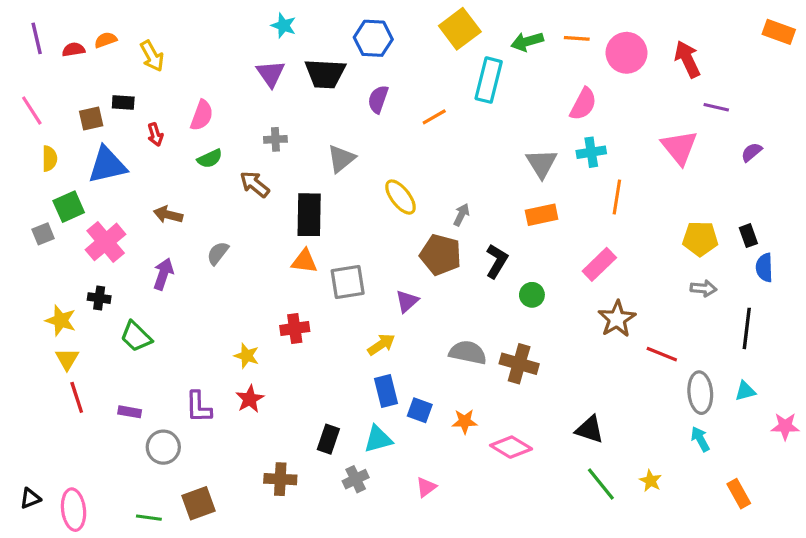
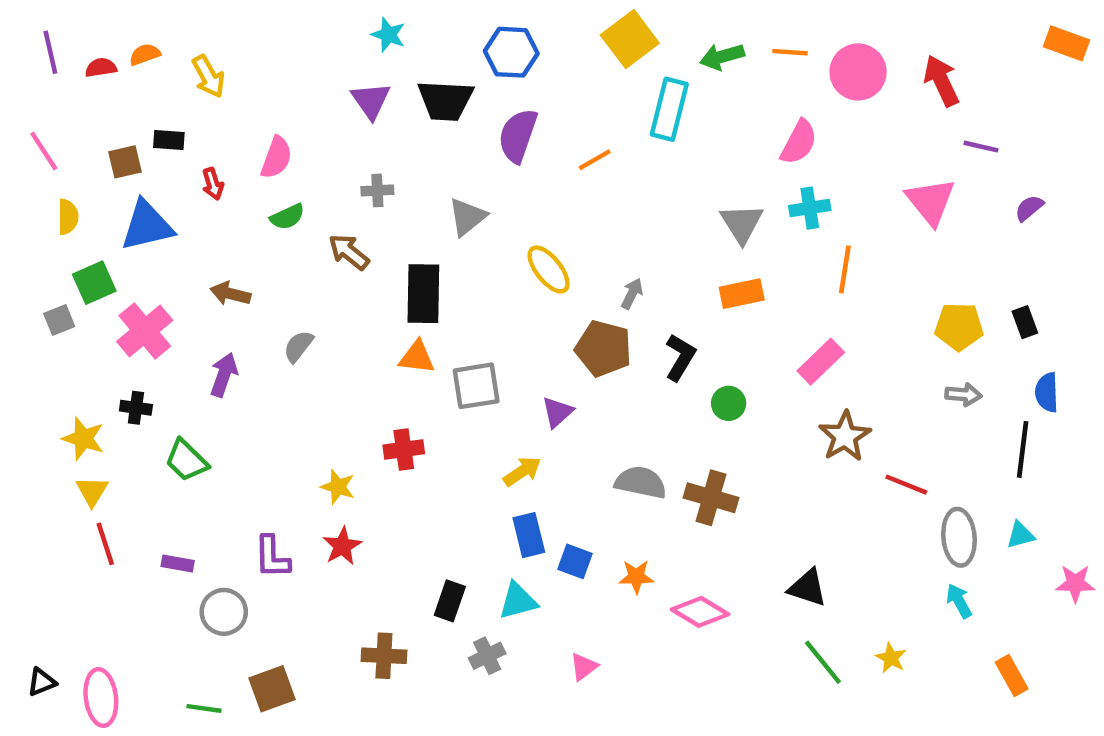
purple semicircle: (378, 99) -> (518, 136), size x1.4
blue semicircle: (764, 268) -> (1047, 392), moved

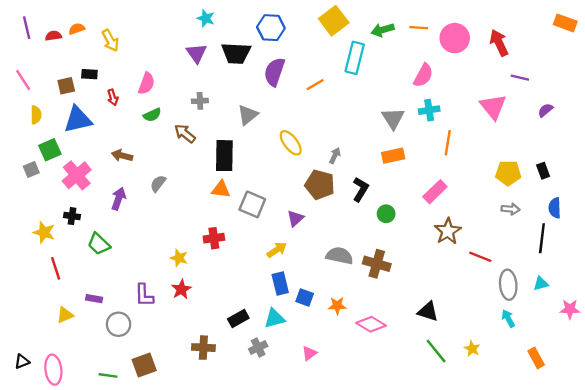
gray square: (476, 386) -> (252, 204), turned 32
yellow triangle: (92, 491) -> (65, 315), moved, turned 36
red line: (105, 544) -> (56, 268), moved
black rectangle: (450, 601) -> (238, 318), turned 42

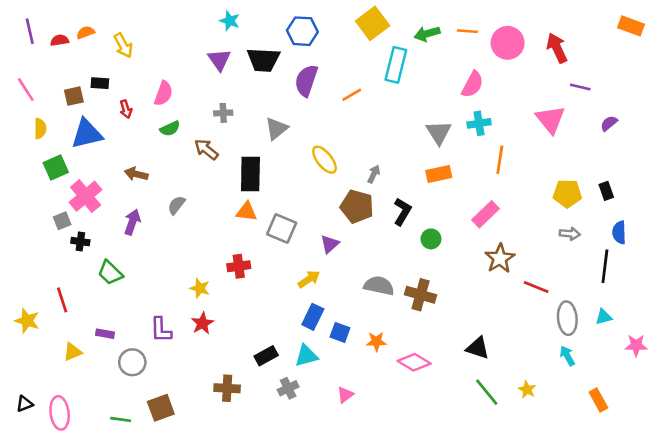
gray square: (31, 170) -> (62, 221), moved
yellow star: (44, 232) -> (27, 321), moved
blue rectangle: (280, 284) -> (313, 317), turned 40

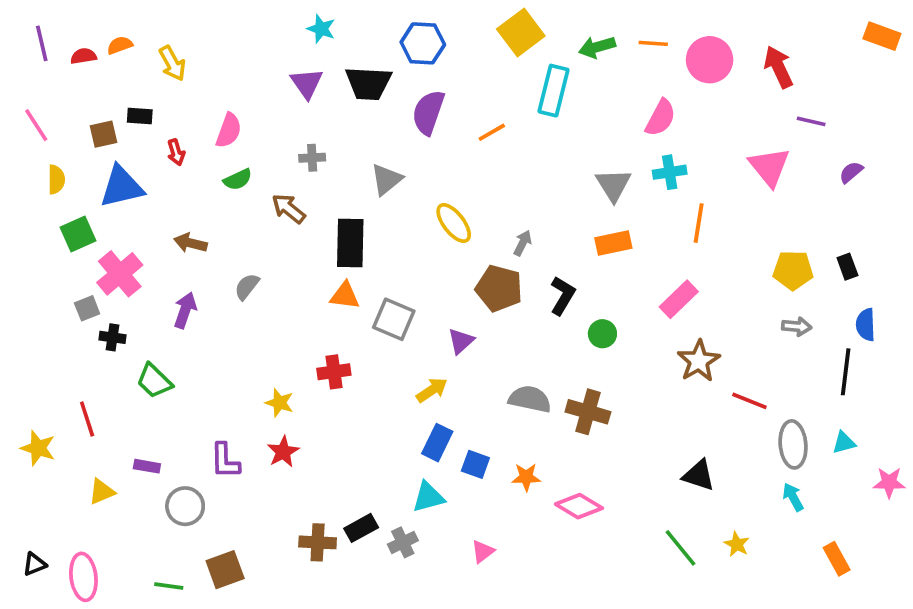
black triangle: (478, 348) -> (699, 475), moved
black rectangle: (266, 356) -> (361, 528), moved

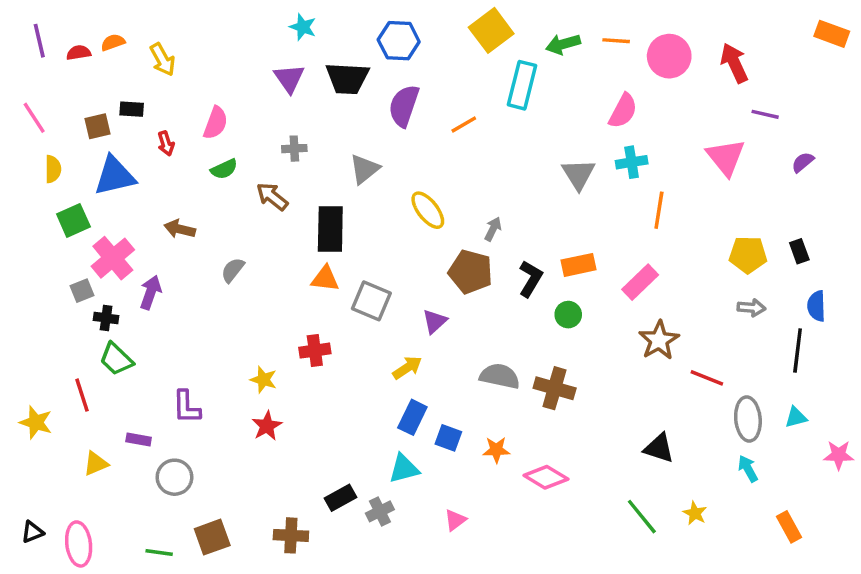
orange rectangle: (613, 243) -> (578, 265), moved
purple arrow: (185, 310) -> (151, 292), moved
green trapezoid: (154, 381) -> (116, 359), moved
purple L-shape: (225, 461) -> (186, 407), moved
brown cross: (318, 542) -> (291, 535), moved

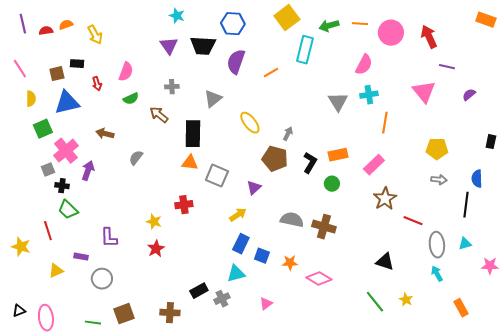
black rectangle: (799, 251) -> (491, 142), moved, turned 32

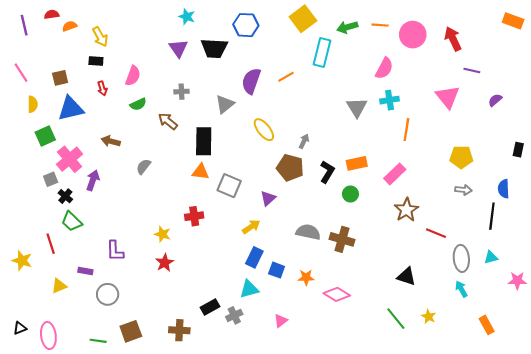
red semicircle: (46, 31) -> (52, 14), moved
purple semicircle: (236, 62) -> (251, 81), moved
black rectangle: (77, 64) -> (96, 61), moved
black cross: (62, 186) -> (65, 196), turned 32

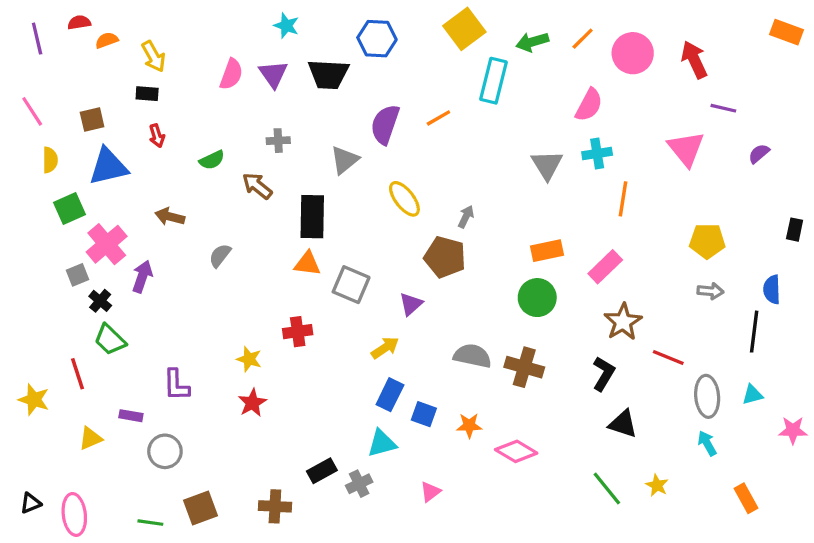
orange line: (380, 25) -> (583, 39), turned -49
pink semicircle: (133, 76) -> (231, 74), moved
black L-shape: (327, 172) -> (604, 374), moved
green circle: (350, 194) -> (537, 298), size x1.5

